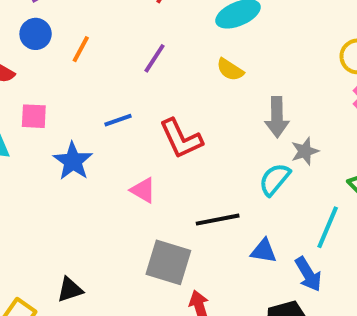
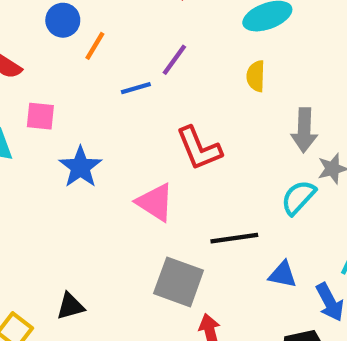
blue circle: (36, 34) -> (63, 20), moved
yellow semicircle: (230, 70) -> (256, 76), turned 56
blue line: (118, 120) -> (136, 88), moved
pink triangle: (143, 190) -> (155, 202), size x1.4

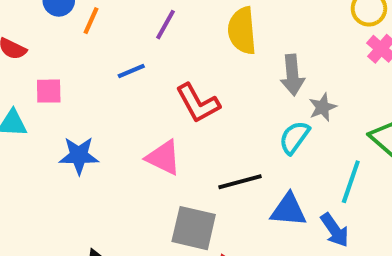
yellow semicircle: (256, 76) -> (242, 31), size x1.6
blue line: (136, 88) -> (131, 71), moved
blue star: (80, 167) -> (79, 156), moved, turned -30
blue triangle: (283, 275) -> (288, 210), size x1.4

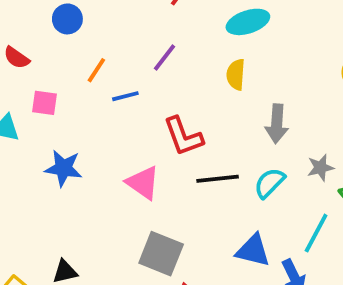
orange line: (91, 21) -> (96, 70), moved
yellow semicircle: (242, 31) -> (236, 75), size x0.7
gray star: (323, 107) -> (321, 168), moved
black line: (240, 182) -> (218, 179), moved

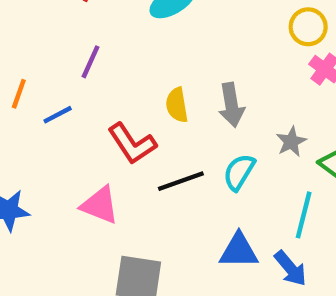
yellow semicircle: (236, 75) -> (177, 105), moved

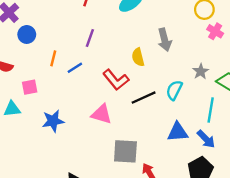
gray arrow: (231, 105) -> (165, 40), moved

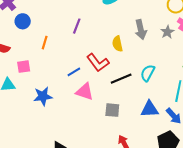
blue line: (75, 68) -> (74, 72), moved
gray star: (201, 72) -> (167, 32), moved
gray square: (125, 151) -> (112, 110), moved, size x0.7

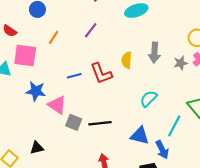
pink square: (24, 67) -> (25, 55), size x1.6
black line: (121, 79) -> (100, 123), moved
pink triangle: (85, 92) -> (57, 105), moved
gray square: (112, 110) -> (74, 122), moved

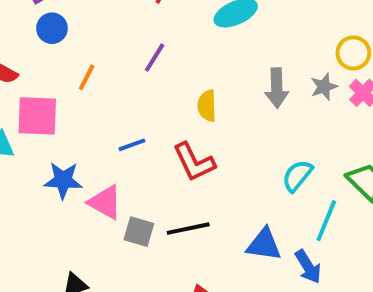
yellow semicircle: (127, 60) -> (207, 106), moved
gray star: (181, 63) -> (324, 87), moved
red L-shape: (101, 73) -> (194, 162), moved
cyan semicircle: (149, 99) -> (297, 176), moved

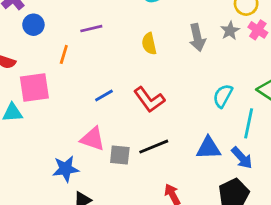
purple line: (155, 58) -> (91, 29), moved, turned 55
yellow semicircle: (207, 106) -> (149, 44), moved
blue star: (63, 180) -> (66, 169), moved

